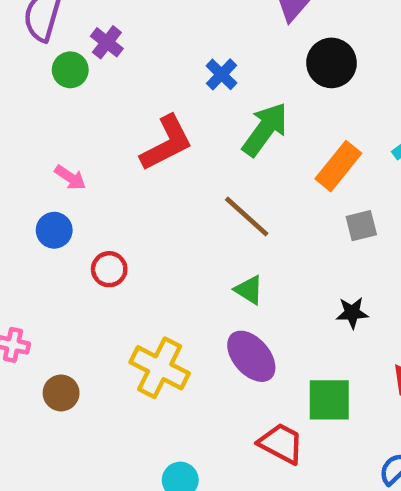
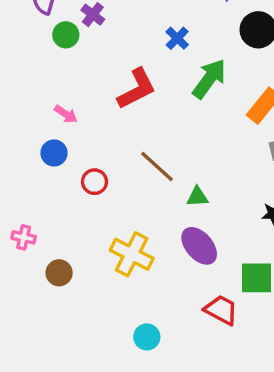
brown line: (247, 216) -> (157, 166), moved
green triangle: (249, 290) -> (197, 197), turned -35

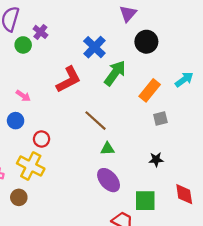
blue cross: (177, 38) -> (94, 47), size x1.5
brown line: (157, 166) -> (96, 121), moved
yellow cross: (132, 254) -> (31, 166), moved

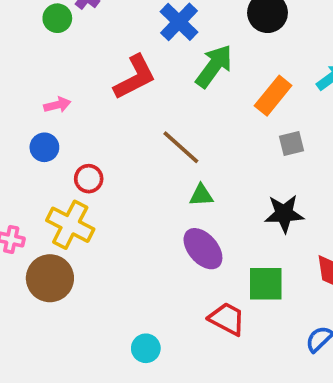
pink arrow: (23, 96) -> (57, 105), turned -48
black star: (156, 160) -> (284, 214), size x1.5
brown circle: (19, 197) -> (50, 278), size x1.6

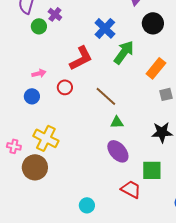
red circle: (89, 179) -> (65, 87), moved

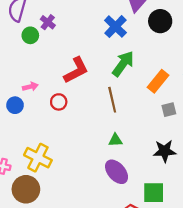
black circle: (153, 23) -> (160, 21), moved
blue cross: (105, 28) -> (115, 27), moved
blue circle: (32, 96) -> (15, 105), moved
brown line: (106, 96) -> (112, 100), moved, turned 35

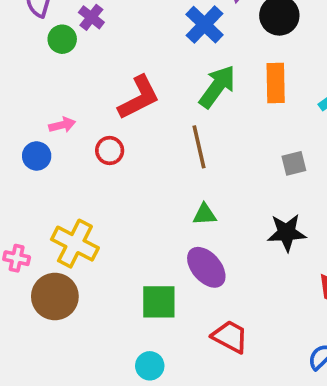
orange rectangle: (158, 81) -> (276, 83), moved, turned -40
green square: (154, 193) -> (159, 302), moved

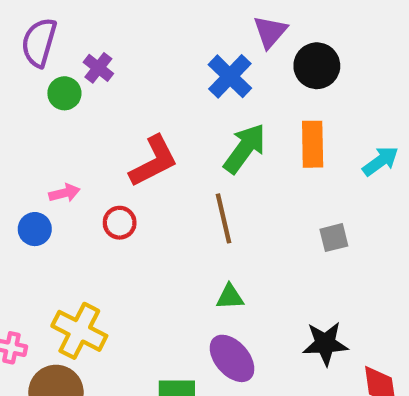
black star: (287, 233) -> (325, 344), moved

